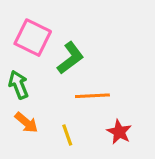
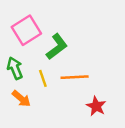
pink square: (33, 38) -> (26, 30), turned 32
yellow line: (67, 135) -> (43, 78), moved

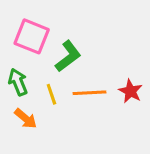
pink square: (26, 30) -> (32, 36), turned -36
red star: (96, 106) -> (131, 91), moved

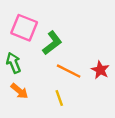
orange line: (89, 93) -> (69, 71), turned 30
yellow line: (51, 94) -> (59, 98), moved

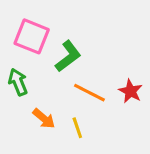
orange arrow: (19, 91) -> (44, 119), moved

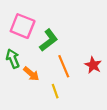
orange line: (89, 93) -> (64, 66), turned 40
orange arrow: (44, 119) -> (31, 74), moved

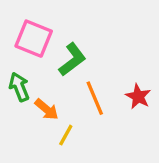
yellow line: (55, 91) -> (66, 135), moved, turned 48

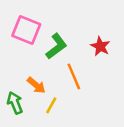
green arrow: (19, 87) -> (15, 103), moved
red star: (138, 96) -> (100, 46), moved

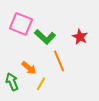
green L-shape: (56, 46) -> (45, 37), turned 80

